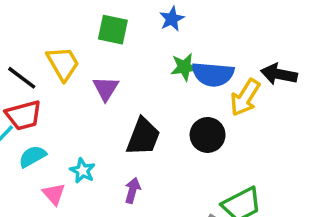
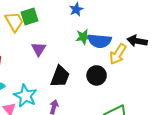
green square: (113, 30) -> (30, 17), moved, turned -30
yellow trapezoid: (63, 63) -> (14, 22), moved
cyan star: (83, 171) -> (25, 96), size x1.6

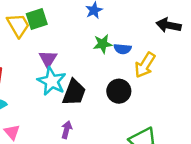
blue semicircle: (100, 41) -> (123, 49), size x0.6
black arrow: (137, 41) -> (169, 25), moved
cyan star: (25, 96) -> (52, 81), moved

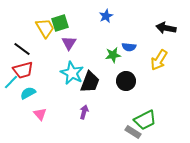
green star: (103, 44) -> (113, 55), moved
purple triangle: (48, 59) -> (69, 43), moved
yellow arrow: (145, 65) -> (159, 60), moved

